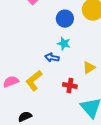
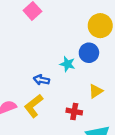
blue circle: (65, 19) -> (89, 53), moved
blue arrow: (52, 58) -> (41, 80), moved

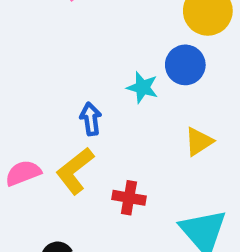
blue arrow: (41, 80) -> (91, 119), turned 70
red cross: (74, 112) -> (129, 198), moved

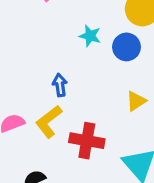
cyan star: (142, 87) -> (90, 36), moved
red cross: (129, 198) -> (87, 141), size x1.5

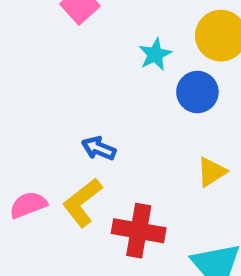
cyan star: (90, 36) -> (155, 54), moved, turned 30
blue arrow: (60, 85) -> (99, 148), turned -60

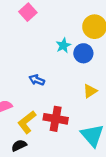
cyan star: (155, 54) -> (63, 46), moved
yellow L-shape: (82, 202) -> (27, 122), moved

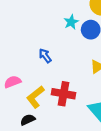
blue arrow: (37, 80) -> (45, 56), turned 32

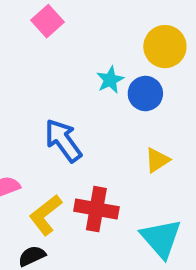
blue arrow: (45, 56) -> (63, 141), size x1.6

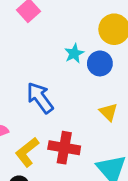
yellow triangle: (157, 160) -> (108, 112), turned -42

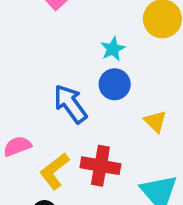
blue circle: (100, 63) -> (115, 84), moved

